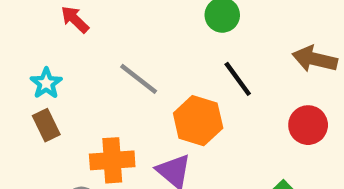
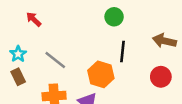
gray line: (139, 79) -> (55, 60), moved
black line: (238, 79) -> (122, 52), turned 42

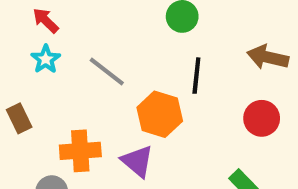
cyan star: (18, 54) -> (46, 59), moved
gray line: (55, 60) -> (107, 71), moved

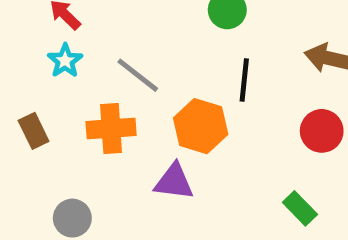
orange cross: (80, 151) -> (111, 128), moved
purple triangle: (137, 161) -> (174, 182), turned -33

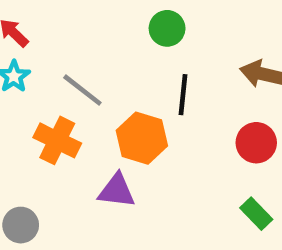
orange cross: (111, 128) -> (57, 140), turned 30
green rectangle: (300, 208) -> (256, 214), moved

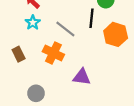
black line: (183, 95) -> (92, 18), moved
orange hexagon: (142, 138) -> (116, 34), moved

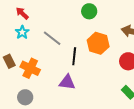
black line: (92, 18) -> (74, 56), moved
orange cross: (53, 53) -> (30, 68), moved

